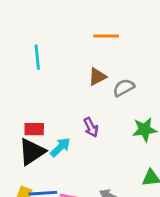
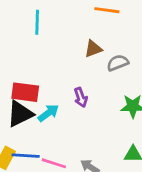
red rectangle: (34, 129) -> (25, 92), size x1.4

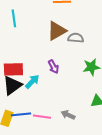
brown triangle: (93, 49) -> (57, 31), size x1.5
gray semicircle: (118, 63) -> (76, 38), turned 35

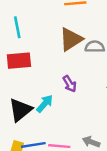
red rectangle: (13, 69) -> (19, 61), moved

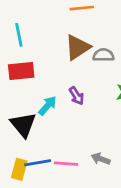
cyan arrow: (45, 104) -> (48, 106), moved
black triangle: (20, 110) -> (23, 125), turned -30

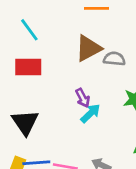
cyan line: (19, 35) -> (29, 30), turned -30
cyan arrow: (48, 106) -> (90, 113), moved

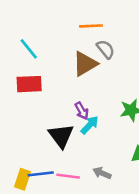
gray semicircle: (114, 59) -> (106, 49), moved, turned 48
black triangle: (25, 122) -> (61, 136), moved

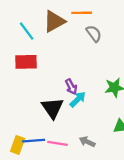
brown triangle: (85, 64) -> (54, 21), moved

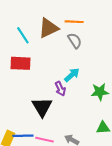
gray semicircle: (94, 34) -> (75, 41), moved
cyan arrow: (78, 99) -> (72, 75), moved

